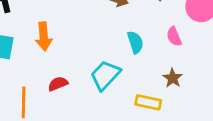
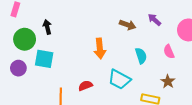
orange arrow: (44, 37) -> (100, 49), moved
cyan trapezoid: (105, 75) -> (119, 79), turned -105

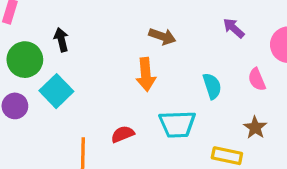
brown arrow: (128, 25) -> (162, 36), moved
cyan square: (44, 59) -> (56, 91), turned 36
cyan trapezoid: (119, 79) -> (177, 124), turned -30

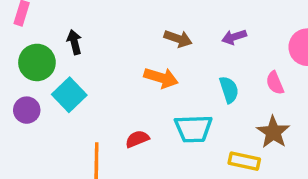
purple arrow: (234, 28) -> (234, 37), moved, turned -60
orange arrow: (146, 74) -> (161, 78), turned -68
brown star: (255, 128) -> (273, 132), size x1.4

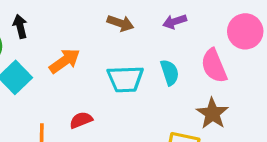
orange arrow: (161, 78) -> (65, 61), moved, turned -52
pink semicircle: (275, 83) -> (214, 66), size x1.5
cyan trapezoid: (193, 129) -> (125, 79), moved

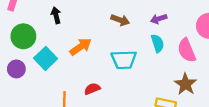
black arrow: (20, 26) -> (56, 15), moved
cyan semicircle: (170, 72) -> (158, 43), moved

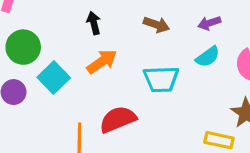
black arrow: (56, 15) -> (94, 23), moved
cyan semicircle: (158, 43) -> (208, 57), turned 72
red semicircle: (92, 89) -> (118, 119), size x1.6

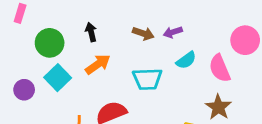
purple arrow: (209, 23) -> (173, 32), moved
green circle: (23, 47) -> (50, 43), moved

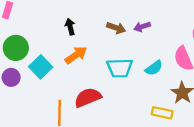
green circle: (50, 43) -> (16, 48), moved
cyan semicircle: (186, 60) -> (154, 68), moved

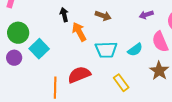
purple arrow: (142, 27) -> (146, 15), moved
orange arrow: (76, 55) -> (79, 32), moved, turned -84
yellow rectangle: (162, 113) -> (121, 83), moved, turned 42

